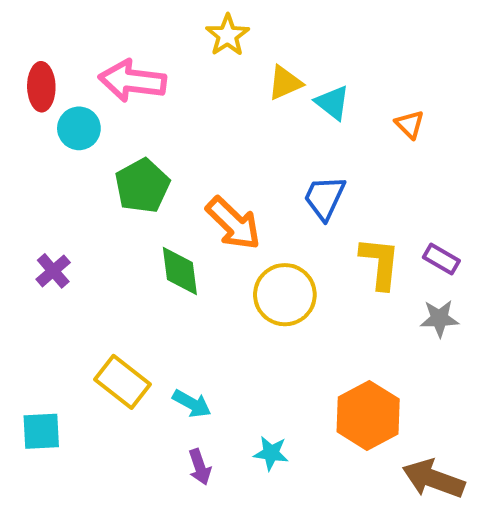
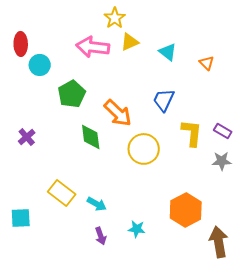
pink arrow: (132, 81) -> (93, 47), moved
yellow triangle: (285, 83) -> (130, 42), moved
brown arrow: (433, 479) -> (219, 242), turned 60

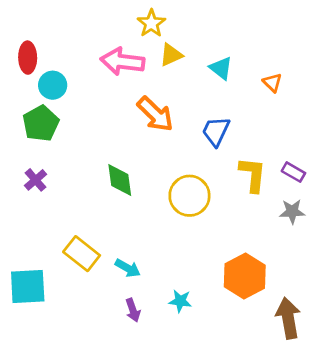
green pentagon: (72, 94) -> (41, 123), moved
orange arrow: (118, 113) -> (155, 114), moved
cyan square: (21, 218) -> (28, 287), size x1.4

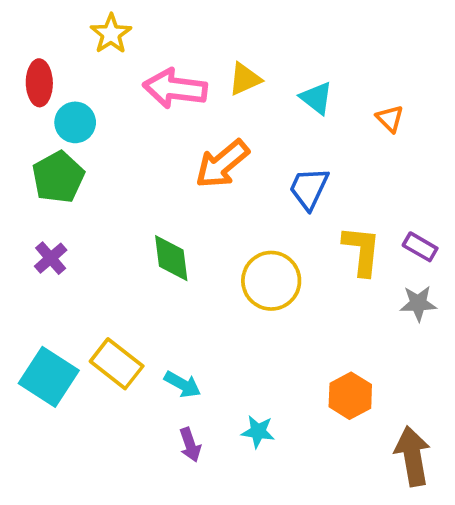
yellow star: (151, 23) -> (111, 34), moved
orange arrow: (155, 114) -> (222, 164), turned 96
orange hexagon: (245, 276) -> (350, 396), size x0.7
cyan square: (28, 287) -> (49, 377), moved, turned 36

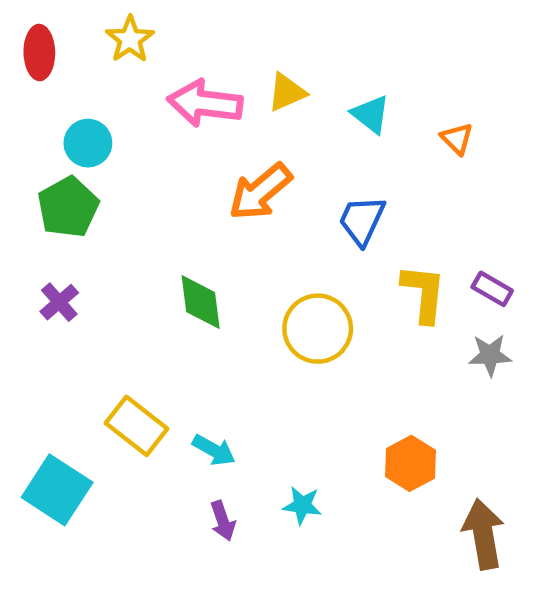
red ellipse: (39, 83) -> (39, 52), moved
cyan square: (49, 377) -> (57, 490), moved

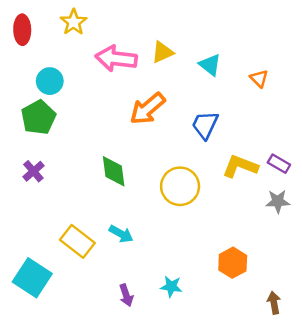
yellow L-shape: (424, 293) -> (240, 166), turned -75
cyan arrow: (214, 450) -> (121, 234), moved
brown arrow: (483, 534) -> (274, 303), size x0.6

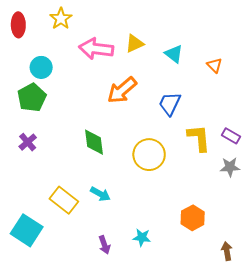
yellow L-shape: (240, 166) -> (199, 138), turned 64

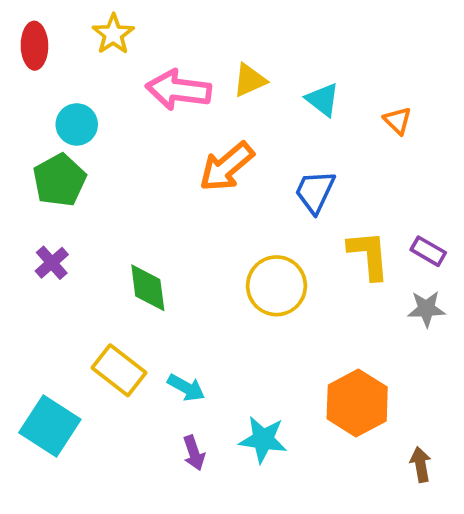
green diamond: (94, 142) -> (148, 288), moved
cyan arrow: (100, 194) -> (186, 388), moved
orange hexagon: (193, 218) -> (357, 403), size x1.4
cyan star: (142, 238) -> (263, 439), size x1.4

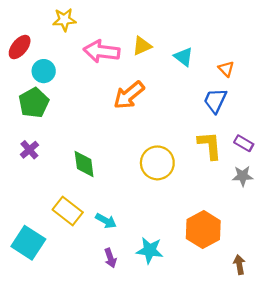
yellow star: (113, 34) -> (64, 20), turned 30
red ellipse: (34, 46) -> (20, 47), moved, turned 40
blue trapezoid: (315, 192) -> (215, 101), moved

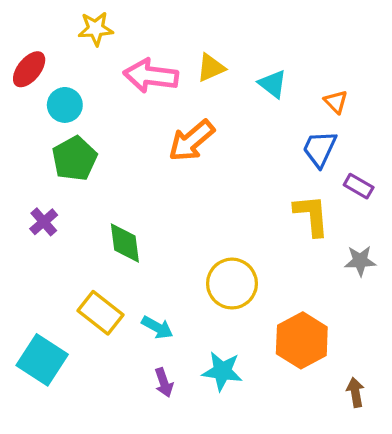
green pentagon: (34, 103) -> (75, 159), moved
purple rectangle: (244, 143) -> (359, 186), moved
yellow circle: (157, 163) -> (232, 284), moved

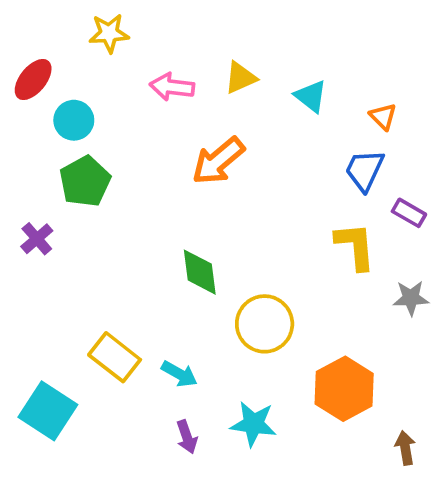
pink arrow: (151, 76) -> (172, 87), size x0.7
purple cross: (44, 222) -> (37, 239), moved
green diamond: (125, 243) -> (200, 272), moved

